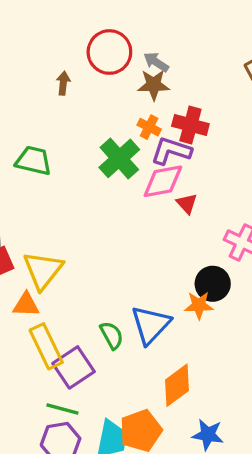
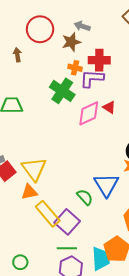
gray arrow: (156, 62) -> (82, 26), moved
pink diamond: (163, 181) -> (89, 113), moved

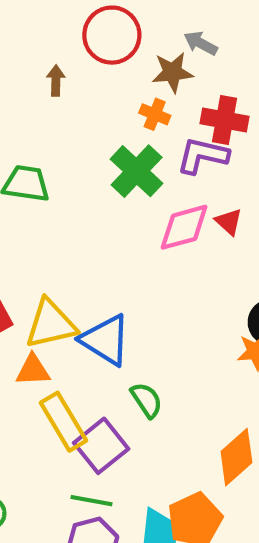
orange cross: (75, 68) -> (155, 114), moved
yellow triangle: (34, 169) -> (51, 324), turned 44
blue triangle: (106, 185) -> (105, 340), moved, turned -36

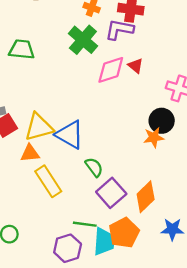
purple square: (101, 446) -> (111, 193), moved
green line: (92, 501) -> (85, 224), moved

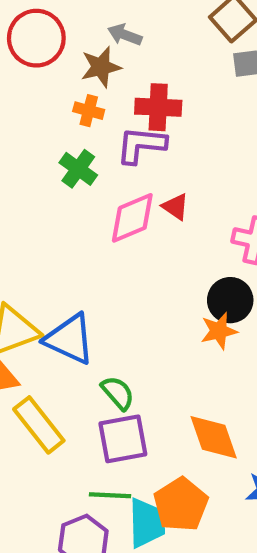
green cross: (83, 40) -> (78, 169), size x0.7
purple square: (111, 193) -> (123, 439), moved, turned 36
orange diamond: (146, 197) -> (214, 437), turned -60

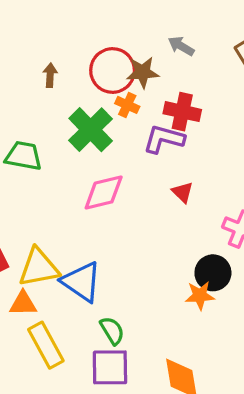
gray arrow: (125, 35) -> (181, 46), moved
red circle: (36, 38) -> (113, 71), moved
green cross: (78, 169) -> (91, 130), moved, size x1.5
pink diamond: (132, 218) -> (104, 192), moved

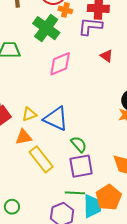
yellow triangle: (39, 268) -> (29, 114), size x0.6

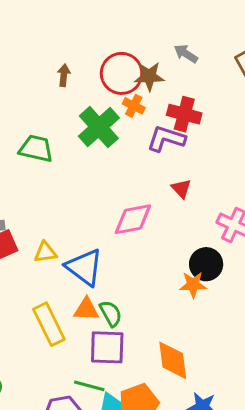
pink diamond: (60, 64) -> (133, 219), moved
orange triangle: (24, 137) -> (86, 309), moved

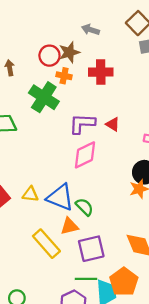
red circle: (122, 73) -> (49, 56), size x0.7
purple L-shape: (166, 139) -> (82, 124), moved
yellow triangle: (45, 252) -> (30, 194), turned 30
green semicircle: (111, 313) -> (84, 207), moved

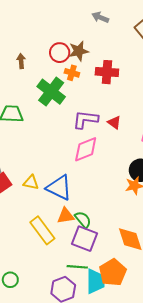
gray arrow: (90, 30) -> (100, 17), moved
green semicircle: (84, 207) -> (83, 220), moved
purple square: (91, 249) -> (84, 239), turned 30

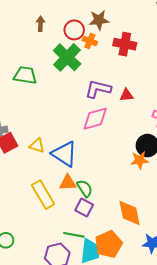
red circle: (60, 53) -> (74, 30), moved
red triangle: (114, 122) -> (127, 95), turned -48
purple square: (84, 239) -> (84, 207), size x0.7

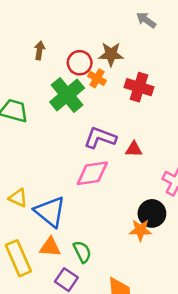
green semicircle: (85, 188) -> (82, 252), moved

